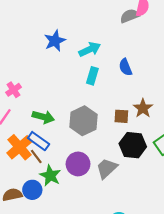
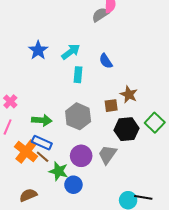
blue circle: (32, 190) -> (73, 185), moved

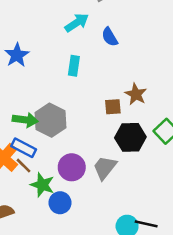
blue star: (38, 50) -> (17, 55), moved
cyan arrow: (71, 52) -> (77, 23), moved
blue semicircle: (106, 61) -> (110, 37), moved
gray hexagon: (78, 116) -> (51, 120), moved

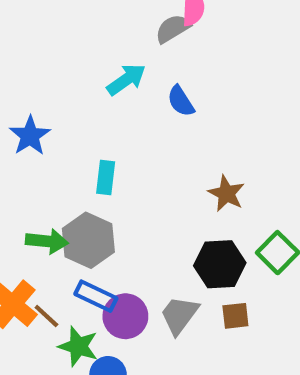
cyan rectangle: (74, 66) -> (106, 178), moved
brown square: (113, 107) -> (235, 316), moved
blue rectangle: (24, 148) -> (96, 296), moved

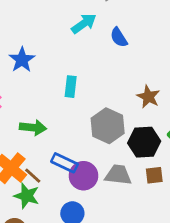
gray hexagon: (88, 240) -> (108, 126), moved
gray trapezoid: (179, 315) -> (118, 175), turned 60
green star: (78, 346) -> (27, 196), moved

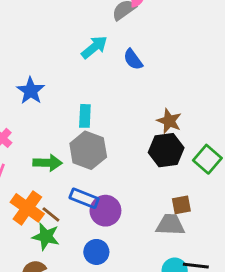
gray hexagon: (108, 126) -> (88, 150), moved
black hexagon: (144, 142) -> (166, 150), moved
gray trapezoid: (118, 175) -> (170, 225), moved

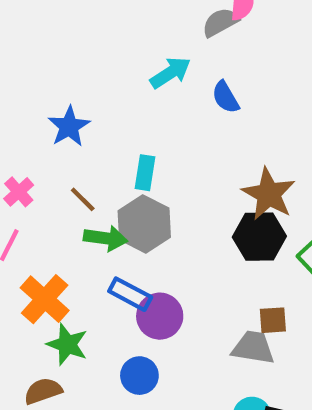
brown star: (169, 121) -> (269, 194), size x1.4
green arrow: (48, 163) -> (106, 238), moved
brown line: (51, 214) -> (83, 199), moved

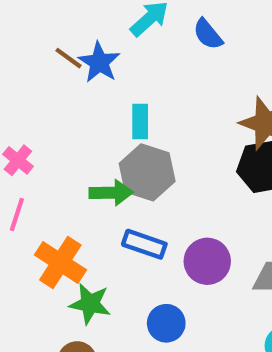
blue star: (69, 126) -> (99, 62), moved
brown line: (83, 199) -> (68, 58), moved
purple circle: (160, 316) -> (207, 261), moved

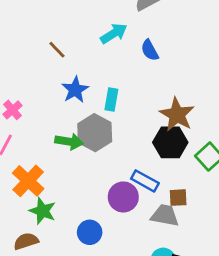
blue star: (99, 62) -> (75, 90), moved
cyan rectangle: (140, 122) -> (111, 99), moved
blue rectangle: (144, 244) -> (145, 181), moved

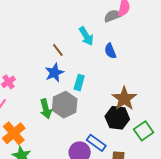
cyan arrow: (114, 33) -> (86, 36), turned 84
brown line: (57, 50) -> (58, 50), moved
green arrow: (69, 142) -> (46, 109), turned 60

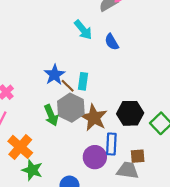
brown line: (58, 50) -> (68, 86), moved
brown star: (124, 99) -> (94, 118), moved
blue rectangle: (96, 143) -> (111, 144), turned 66

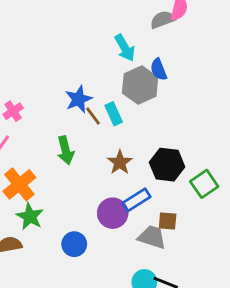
cyan rectangle: (83, 81) -> (114, 114), turned -42
gray hexagon: (71, 108) -> (140, 85), moved
brown star: (94, 118) -> (120, 162), size x0.7
blue rectangle: (111, 144) -> (137, 200), turned 45

